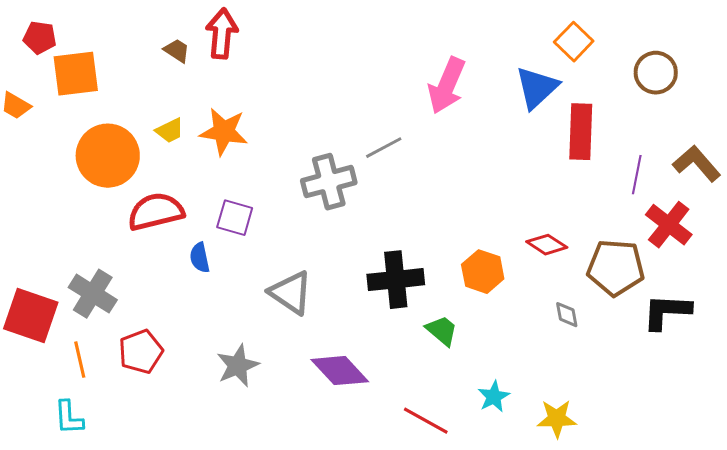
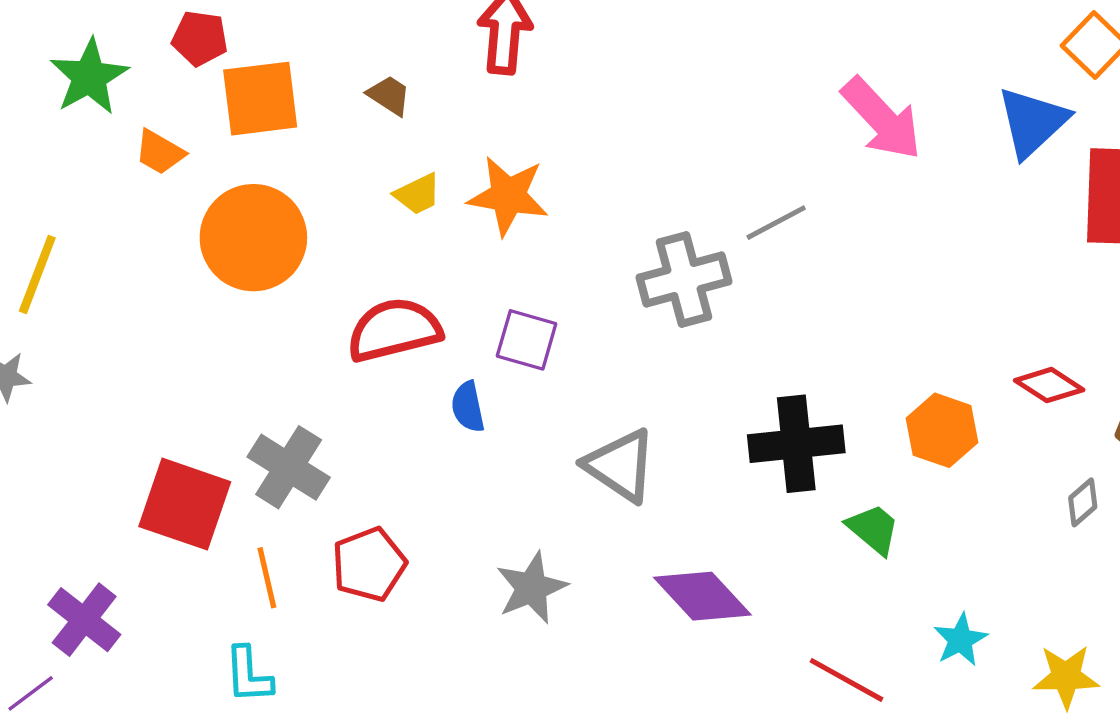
brown trapezoid: (177, 51) -> (389, 95), moved
pink arrow: (447, 86) -> (882, 119), turned -66
orange circle: (108, 156) -> (253, 238), moved
gray diamond: (567, 315) -> (1083, 502), turned 60

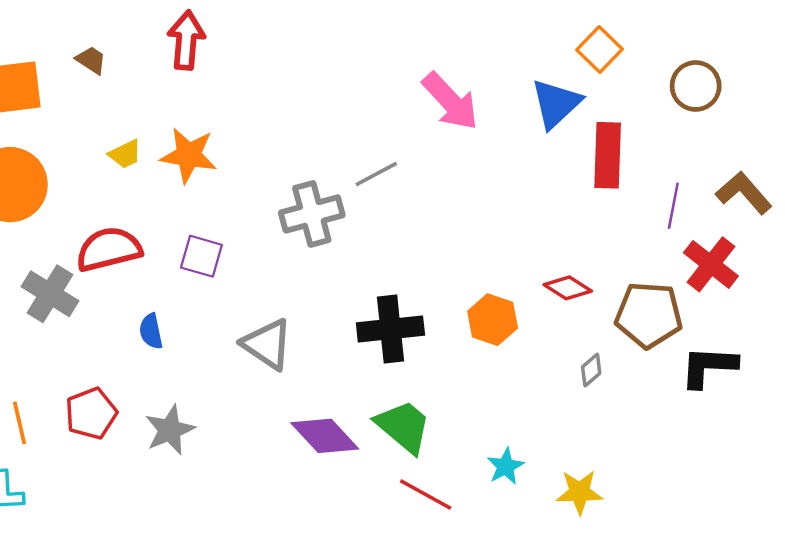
brown trapezoid: (389, 95) -> (91, 60), moved
blue semicircle: (468, 407) -> (151, 331), moved
gray cross: (289, 467) -> (50, 294), moved
green trapezoid: (873, 529) -> (403, 426), moved, size x1.5
gray star: (532, 588) -> (170, 430), moved

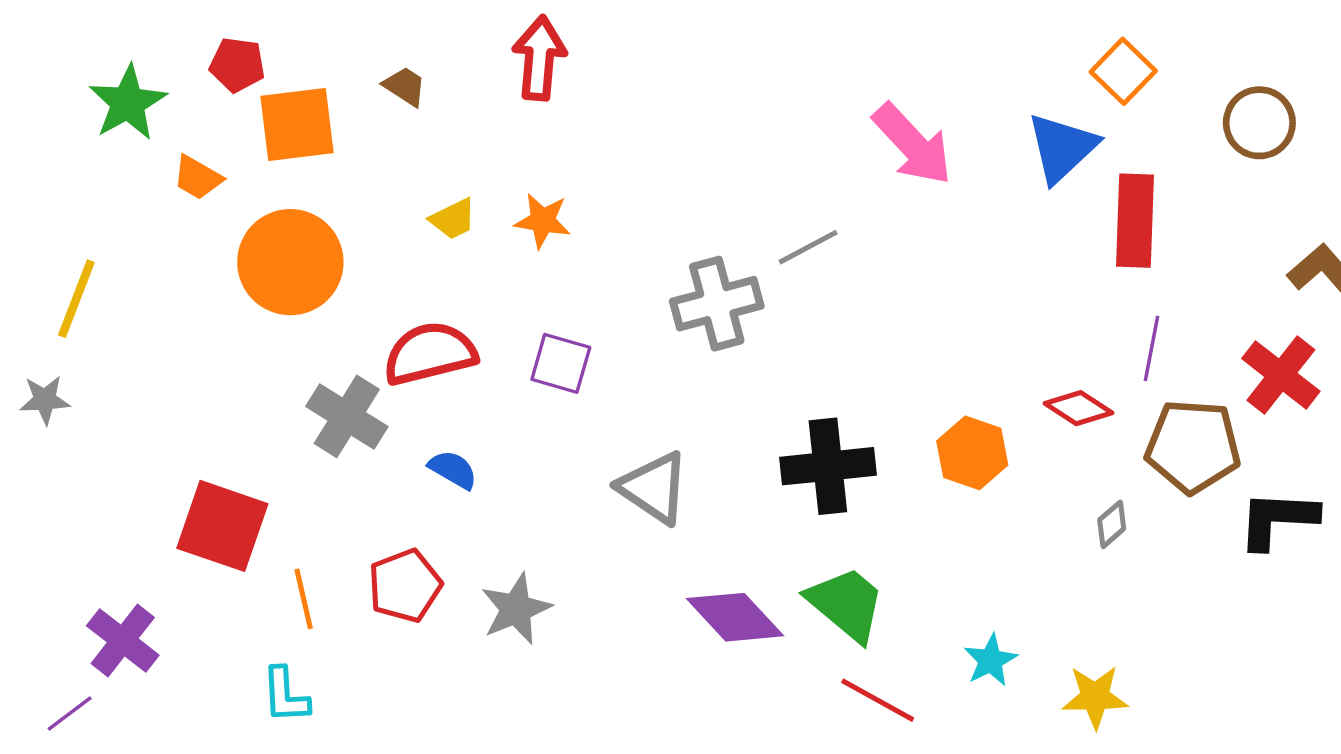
orange star: (189, 155) -> (543, 221), size x0.7
purple line: (673, 206) -> (1151, 348), moved
blue semicircle: (151, 331) -> (453, 470), moved, turned 132

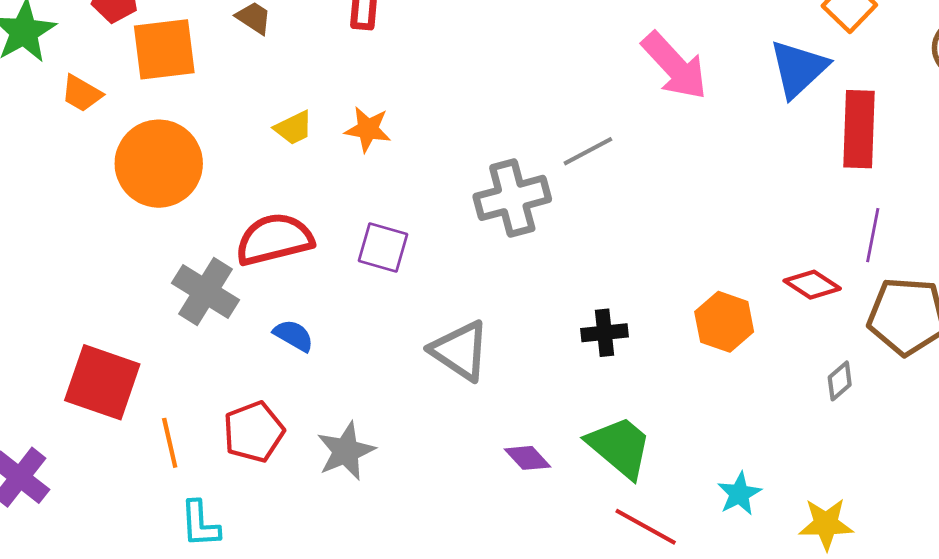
black cross: (828, 466) -> (604, 333), size x0.6
purple diamond: (735, 617) -> (527, 458), size x0.6
cyan L-shape: (285, 695) -> (200, 524), moved

